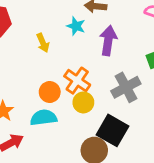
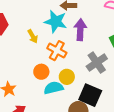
cyan star: (76, 26) -> (56, 22), size x1.6
orange cross: (77, 81) -> (57, 51), moved
cyan semicircle: (44, 118) -> (54, 88), moved

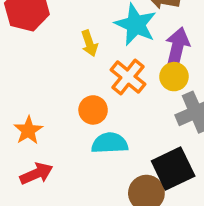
yellow circle: (67, 77) -> (174, 77), moved
black square: (90, 95) -> (173, 168), turned 30

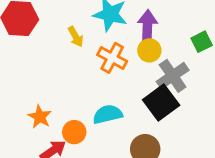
orange circle: (93, 110) -> (74, 132), moved
black square: (173, 168) -> (161, 102), moved

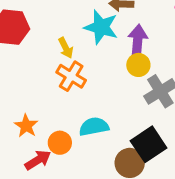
orange cross: (112, 58) -> (71, 76), moved
black square: (161, 102) -> (149, 144), moved

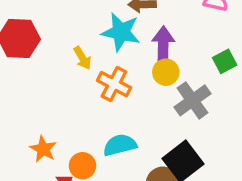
orange cross: (71, 76) -> (114, 84), moved

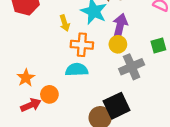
orange cross: (114, 84) -> (82, 45), turned -35
cyan semicircle: (120, 145) -> (77, 70), moved

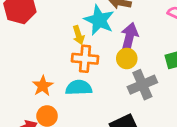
yellow arrow: (65, 23) -> (78, 35), moved
orange star: (26, 78) -> (43, 86), moved

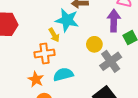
purple arrow: (129, 37) -> (114, 21), moved
orange cross: (85, 59) -> (45, 54), moved

